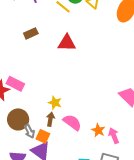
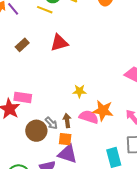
yellow star: (55, 103) -> (79, 91), moved
orange star: (98, 130) -> (103, 111), moved, size x1.5
gray arrow: (29, 131) -> (51, 123), moved

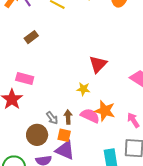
red triangle: (59, 43) -> (98, 64), moved, turned -36
pink rectangle: (23, 97) -> (25, 78), moved
brown circle: (36, 131) -> (37, 135), moved

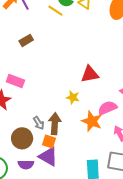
red triangle: (98, 64) -> (90, 74), turned 30
pink semicircle: (90, 116) -> (107, 108), moved, turned -54
brown arrow: (68, 117) -> (55, 124), size x1.5

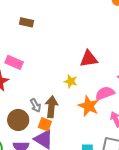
brown rectangle: (26, 40) -> (27, 22), turned 40

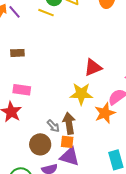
brown rectangle: (27, 22) -> (17, 53), moved
yellow star: (71, 81) -> (81, 94), size x1.6
orange star: (89, 106) -> (105, 113), turned -30

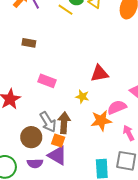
pink rectangle: (22, 90) -> (47, 81), moved
yellow star: (81, 94) -> (82, 97), size x0.6
gray arrow: (53, 126) -> (48, 122), size x1.5

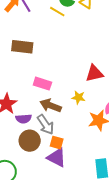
brown rectangle: (29, 43) -> (22, 47), size x1.5
brown arrow: (64, 123) -> (50, 106), moved, turned -70
purple semicircle: (35, 163) -> (24, 119), moved

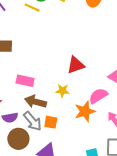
orange square: (57, 143) -> (51, 122), moved

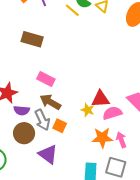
red triangle: (76, 65) -> (100, 99), moved
yellow star: (62, 91) -> (88, 110), moved
orange star: (85, 111) -> (102, 138), moved

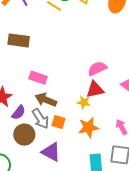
purple semicircle: (22, 110) -> (19, 112), turned -49
pink semicircle: (112, 113) -> (97, 69), moved
orange star: (102, 138) -> (88, 127), moved

